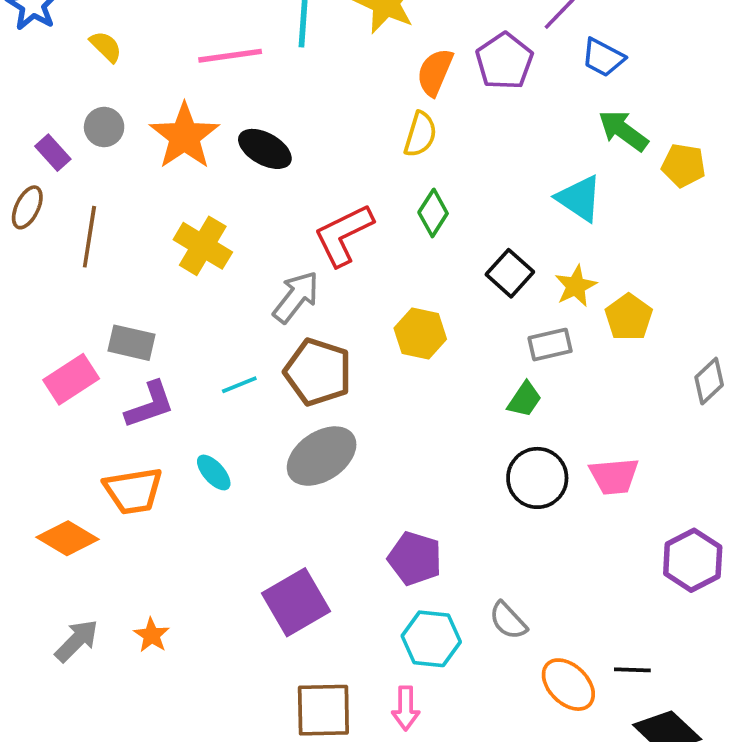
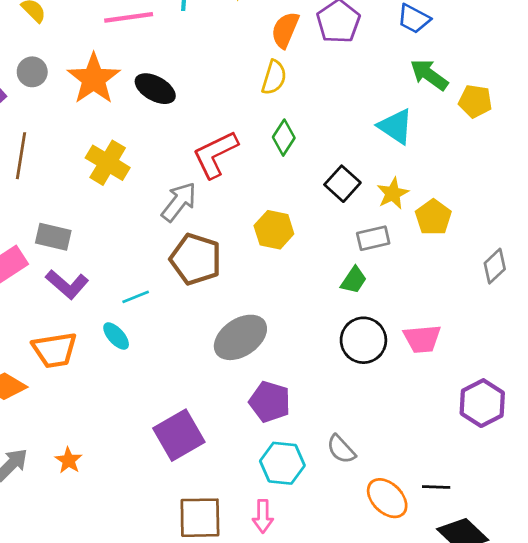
cyan line: (239, 385) -> (136, 297), moved
purple L-shape: (150, 405) -> (67, 284), turned 60
gray ellipse: (322, 456) -> (240, 337), moved

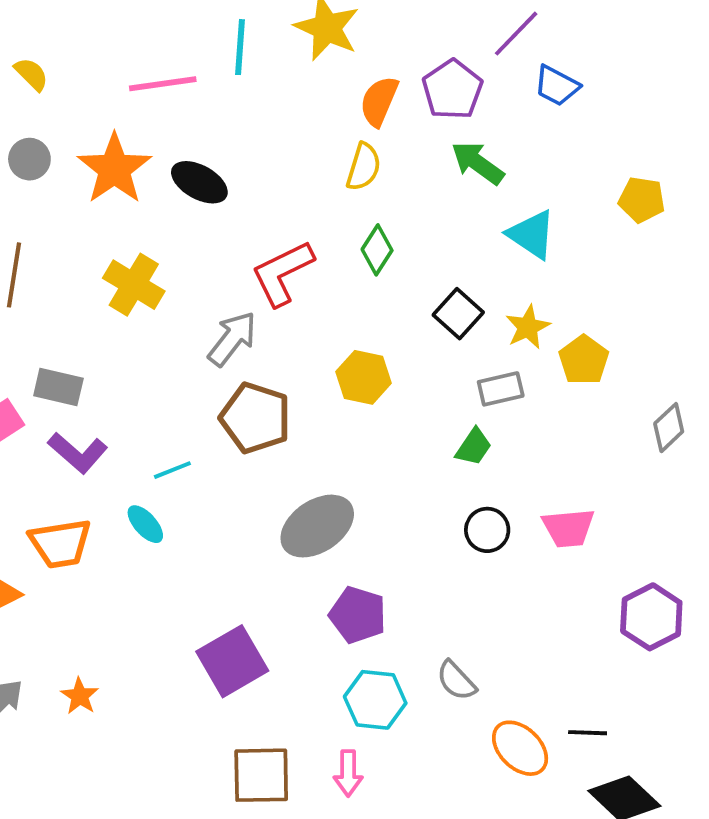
green arrow: (429, 75) -> (478, 163), moved
black circle: (363, 340) -> (487, 530), size x0.7

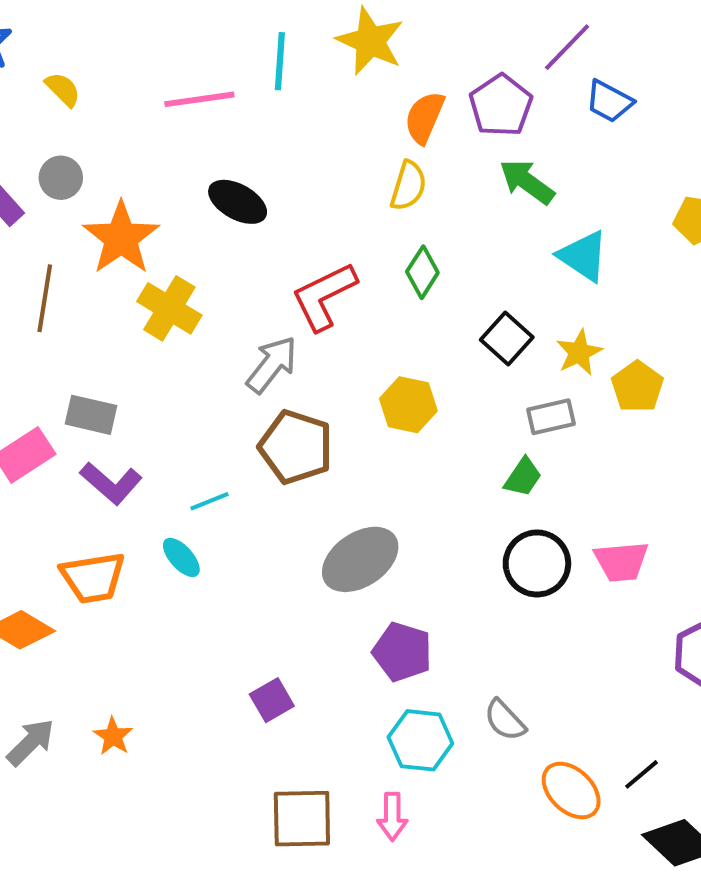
orange star: (114, 169) -> (121, 238), moved
black circle: (487, 530) -> (537, 563), size x1.4
purple square: (232, 661) -> (272, 700), size x0.6
black line: (588, 733) -> (641, 774), turned -42

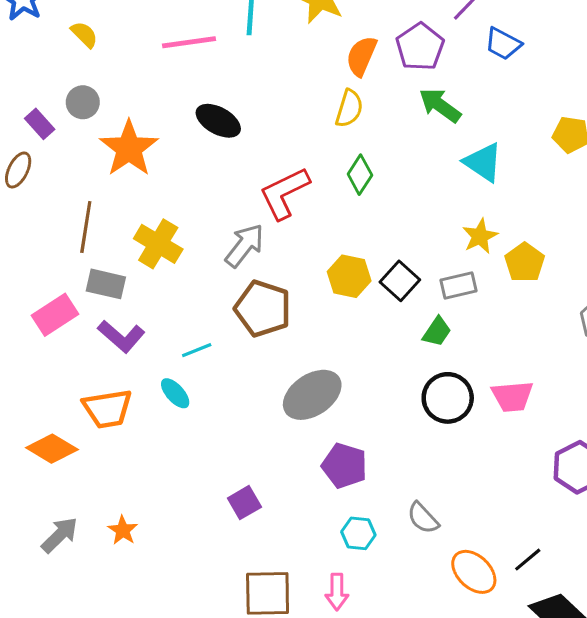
brown line: (45, 298) -> (86, 227), moved
yellow cross: (169, 308) -> (158, 244), moved
black square: (507, 338) -> (400, 281), moved
cyan hexagon: (420, 740) -> (358, 533), size x0.7

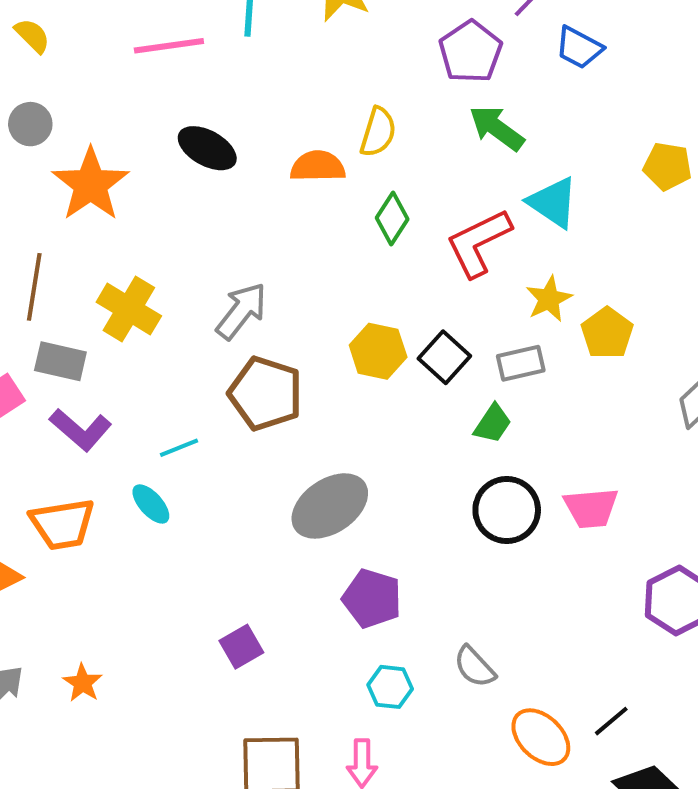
orange semicircle: (361, 56) -> (318, 166), moved, turned 66
red L-shape: (284, 193) -> (479, 243), moved

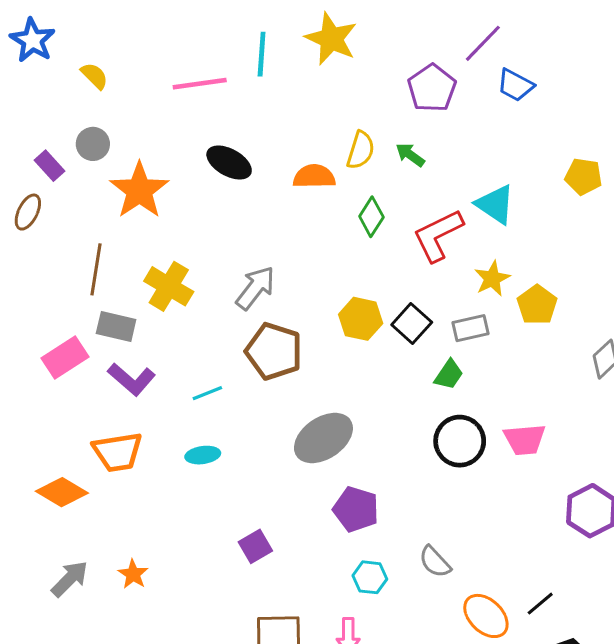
green arrow: (497, 128) -> (410, 155), moved, size x0.7
cyan ellipse: (151, 504) -> (203, 455), moved, turned -56

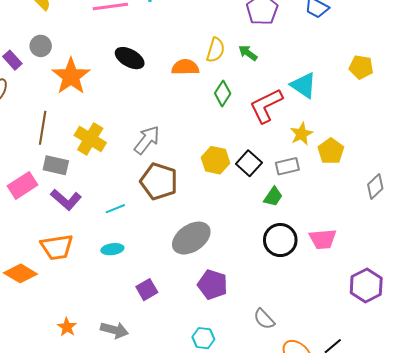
purple square: (255, 546) -> (147, 290), moved
cyan hexagon: (370, 577) -> (203, 338), moved
gray arrow: (70, 579) -> (114, 330), moved, turned 60

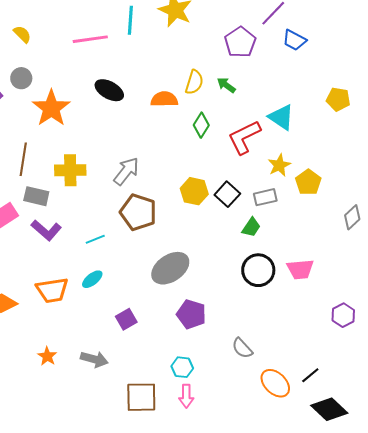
yellow cross: (90, 139) -> (70, 170), turned -32
orange trapezoid: (57, 247) -> (52, 290), moved
cyan ellipse: (112, 249) -> (92, 279), turned -30
purple hexagon: (366, 286) -> (343, 315), size x0.7

